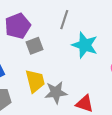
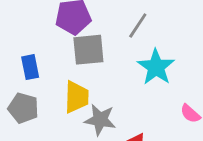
gray square: (34, 46) -> (88, 50), size x1.4

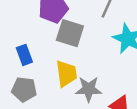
gray square: (88, 50) -> (70, 33), turned 32

